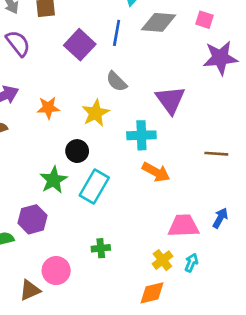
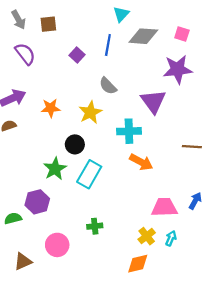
purple square: (80, 45) -> (77, 55), size x0.6
purple star: (220, 58) -> (178, 69), moved
brown triangle: (30, 290) -> (23, 261), moved

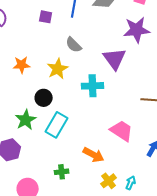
purple square: (77, 55) -> (46, 17), turned -32
orange arrow: (141, 162) -> (94, 155), moved
pink trapezoid: (164, 207) -> (122, 131), moved, turned 35

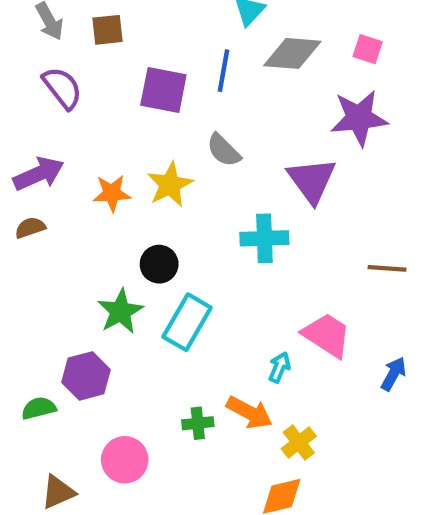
purple square: (46, 17) -> (163, 90), size x1.6
yellow star: (58, 69) -> (170, 185), moved
orange arrow: (94, 155) -> (249, 412), moved
cyan arrow: (131, 183) -> (279, 367), moved

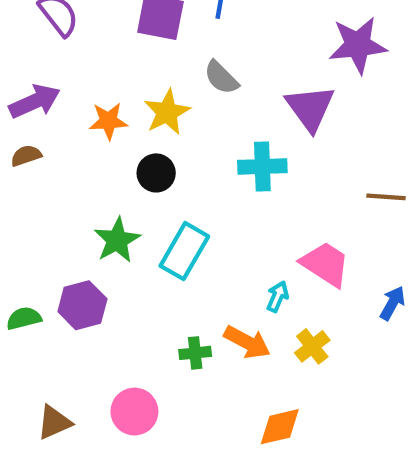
black circle: (159, 264) -> (156, 173), moved
green semicircle: (39, 408) -> (24, 318), moved
yellow cross: (299, 443) -> (312, 346), moved
pink circle: (125, 460) -> (134, 412), moved

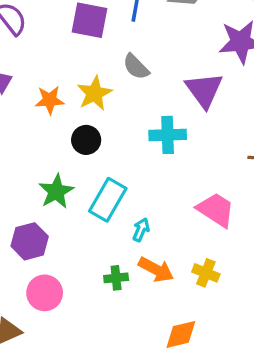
cyan arrow: (278, 297) -> (141, 230), moved
yellow cross: (312, 346) -> (206, 273), turned -30
pink circle: (134, 412) -> (45, 293), moved

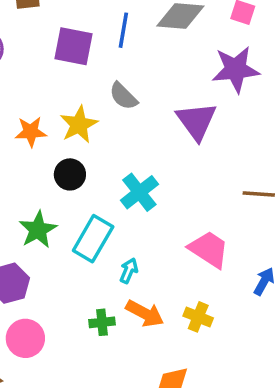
cyan cross: (168, 135) -> (139, 192), moved, turned -36

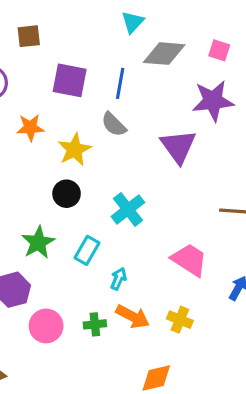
blue line: (123, 30) -> (120, 83), moved
orange star: (31, 132) -> (30, 128), moved
cyan rectangle: (93, 239) -> (87, 250), size x0.7
pink circle: (25, 338) -> (46, 326), moved

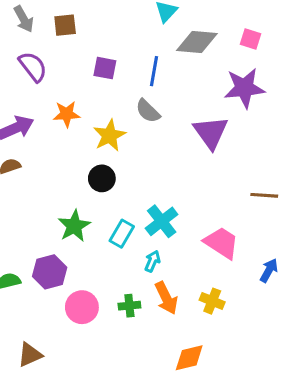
purple square: (70, 80) -> (105, 68), size x0.7
cyan cross: (128, 209) -> (162, 221), moved
orange arrow: (133, 316) -> (166, 298), turned 36

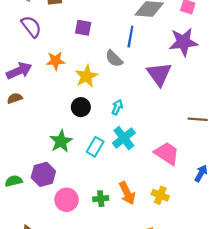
blue line: (154, 71) -> (130, 37), moved
cyan arrow: (152, 261) -> (117, 107), moved

